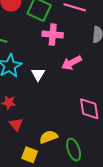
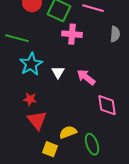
pink arrow: (71, 63) -> (86, 77), moved, turned 66
red triangle: (16, 124) -> (37, 120), size x1.5

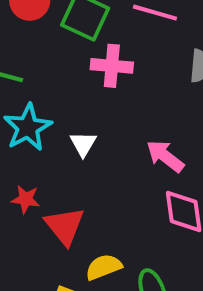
pink arrow: (86, 77) -> (165, 156), moved
red triangle: (37, 120) -> (65, 226), moved

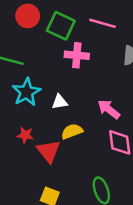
white triangle: (83, 144) -> (60, 102), turned 49
yellow semicircle: (104, 267) -> (72, 131), moved

